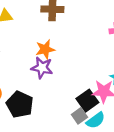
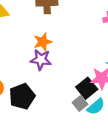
black pentagon: (20, 104) -> (22, 96), turned 30

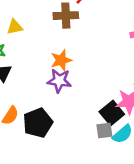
gray square: (80, 103) -> (104, 130), turned 32

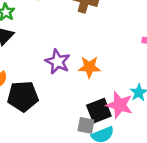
orange star: (61, 60) -> (89, 67), moved

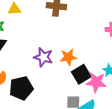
black square: (99, 111) -> (81, 74), moved

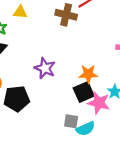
orange star: (68, 57) -> (88, 74), moved

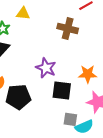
brown cross: (66, 15) -> (68, 28), moved
black square: (84, 92) -> (62, 90), moved, turned 30

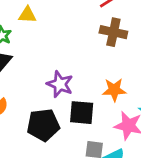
brown cross: (68, 28) -> (113, 32), moved
black pentagon: (18, 97) -> (43, 125), moved

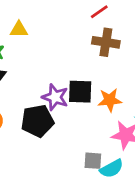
black square: (82, 113) -> (80, 92), moved
black pentagon: (43, 125) -> (37, 121), moved

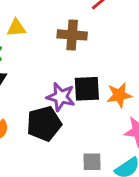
brown cross: (106, 42) -> (72, 35), moved
gray square: (93, 161) -> (92, 162), moved

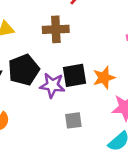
black pentagon: (44, 124) -> (24, 70), moved
gray square: (92, 162) -> (73, 120), moved

